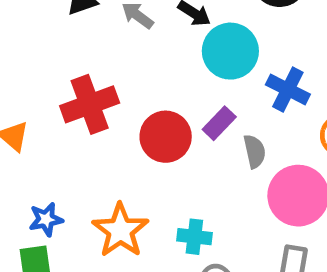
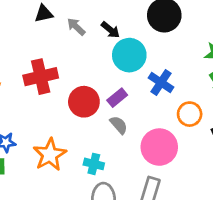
gray semicircle: (255, 151) -> (119, 125), moved, turned -36

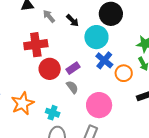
cyan circle: (129, 55) -> (96, 37), moved
red cross: (41, 77) -> (36, 45), moved
orange circle: (190, 114) -> (124, 73), moved

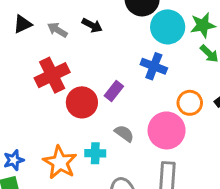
cyan circle: (96, 37) -> (168, 27), moved
orange circle: (124, 73) -> (190, 103), moved
gray semicircle: (72, 87) -> (124, 133), moved
cyan cross: (53, 113) -> (95, 153), moved

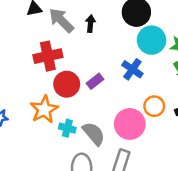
black arrow: (92, 25) -> (90, 24), turned -126
gray arrow: (57, 30) -> (61, 20), size x1.6
gray semicircle: (124, 133) -> (94, 134), moved, size x1.5
orange star: (60, 162) -> (44, 109), moved

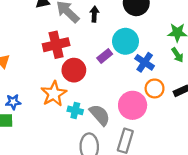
cyan circle: (152, 40) -> (126, 41), moved
blue cross: (132, 69) -> (145, 62), moved
purple rectangle: (95, 81) -> (105, 56), moved

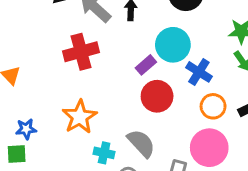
red circle: (74, 70) -> (157, 96), moved
pink circle: (133, 105) -> (209, 148), moved
cyan cross: (75, 110) -> (104, 153), moved

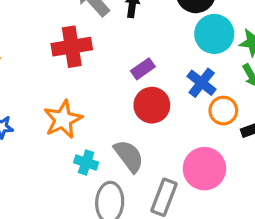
cyan circle: (173, 45) -> (214, 34), moved
orange circle: (213, 106) -> (223, 111), moved

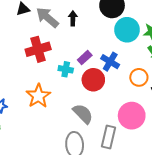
blue cross: (202, 83) -> (110, 62), moved
cyan cross: (86, 162) -> (66, 69), moved

